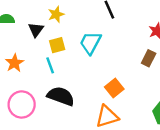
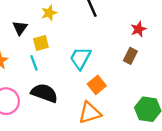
yellow star: (56, 14) -> (49, 13), moved
cyan trapezoid: (90, 43) -> (80, 58), moved

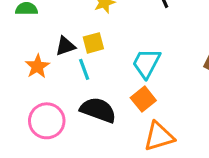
black triangle: (20, 28) -> (65, 46), moved, turned 35
orange square: (97, 85) -> (143, 99), moved

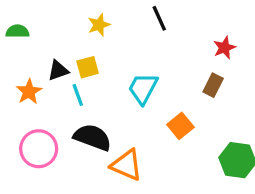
orange square: (143, 99) -> (180, 126), moved
orange triangle: (159, 136) -> (127, 165), moved, turned 40

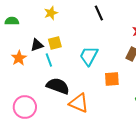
yellow star: (99, 25) -> (51, 13), moved
orange square: (180, 126) -> (112, 79), turned 35
pink circle: (39, 149) -> (25, 107), moved

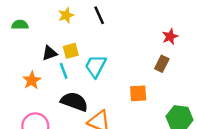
black line: (99, 13) -> (99, 15), moved
cyan trapezoid: (89, 56) -> (96, 66), moved
orange star: (19, 58) -> (32, 80), moved

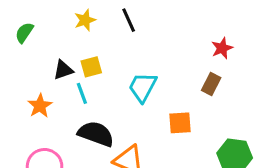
green semicircle: (20, 25) -> (24, 33), turned -56
cyan trapezoid: (96, 66) -> (143, 87), moved

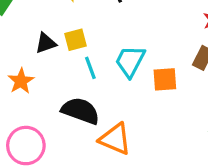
cyan line: (82, 93) -> (90, 68), moved
orange square: (180, 123) -> (165, 79), moved

